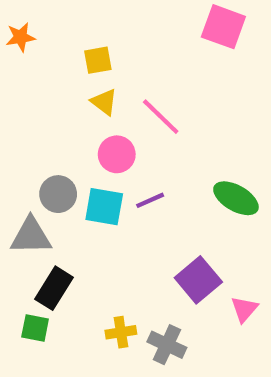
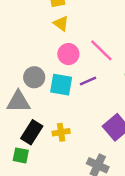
pink line: (161, 117) -> (101, 50), moved
yellow cross: (121, 332) -> (61, 132), moved

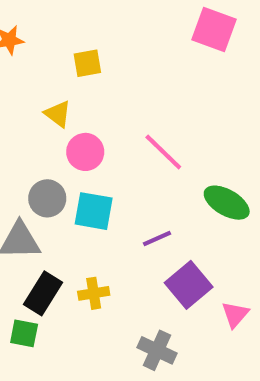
yellow triangle: (61, 23) -> (58, 114), moved
pink circle: (68, 54) -> (85, 152), moved
purple line: (88, 81) -> (157, 238), moved

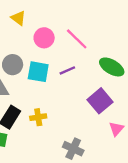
pink circle: (85, 152) -> (44, 38), moved
purple line: (157, 238) -> (67, 70), moved
purple square: (189, 285) -> (100, 101), moved

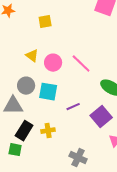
yellow triangle: (18, 18) -> (32, 56), moved
purple line: (67, 70) -> (73, 107), moved

